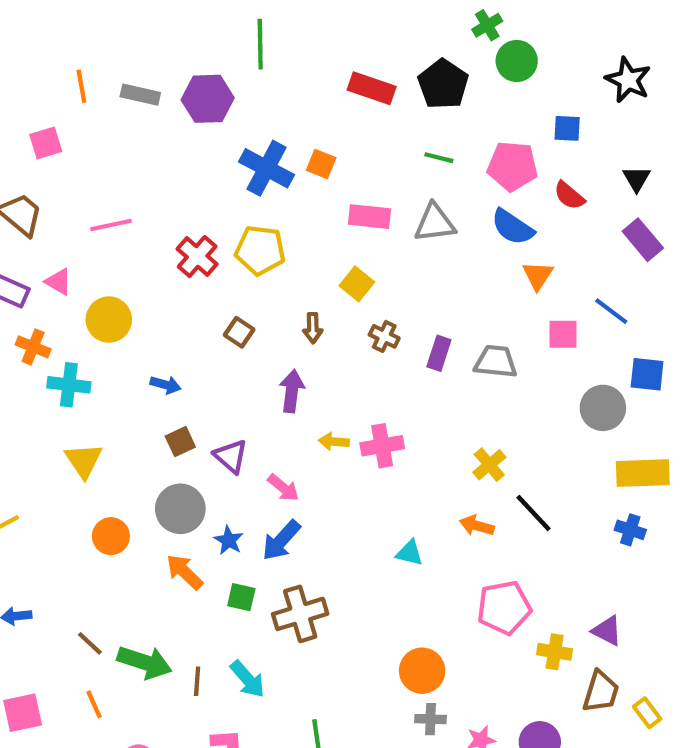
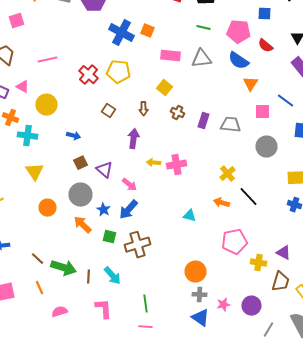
gray circle: (603, 408) -> (266, 147), moved

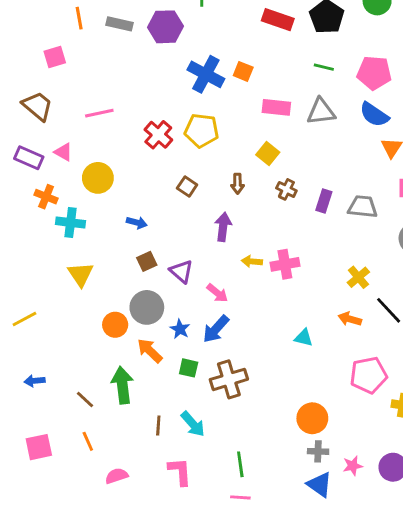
orange circle: (48, 208) -> (115, 325), moved
green arrow: (64, 268) -> (122, 385), moved, turned -115

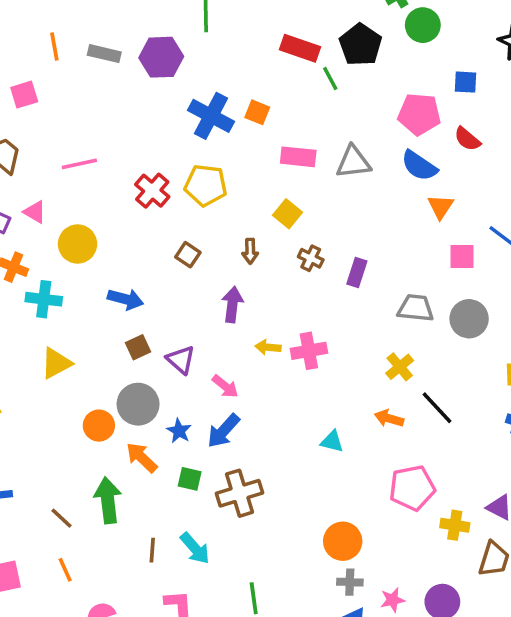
green line: (324, 67) -> (330, 79), moved, turned 48
gray trapezoid: (363, 207) -> (416, 308), moved
blue arrow: (137, 223) -> (126, 299), size x1.4
yellow triangle: (81, 274) -> (56, 363), turned 36

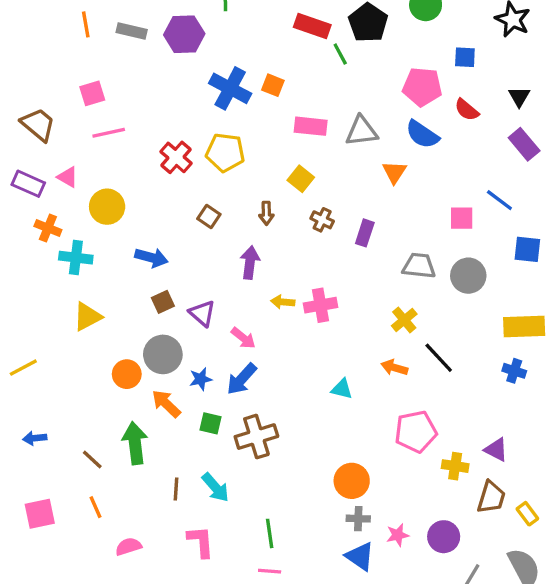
pink square: (24, 95) -> (92, 93), moved
orange triangle: (441, 207) -> (394, 172), moved
blue star: (179, 431) -> (201, 379), turned 30

